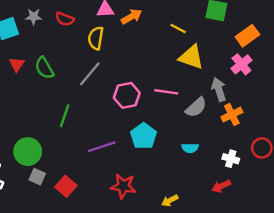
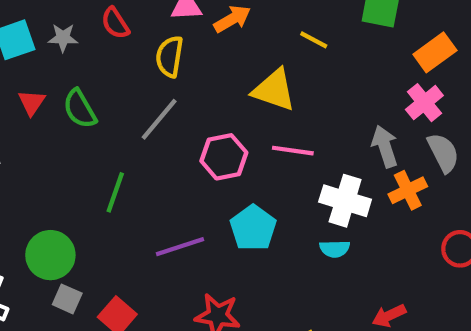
gray star: (34, 17) -> (63, 38), moved
red semicircle: (65, 19) -> (115, 23), turned 36
yellow triangle: (191, 57) -> (274, 90), moved
gray semicircle: (196, 107) -> (443, 153), moved, turned -75
white cross: (231, 159) -> (345, 201), moved, size x1.6

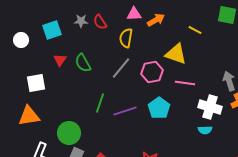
gray star: (63, 38) -> (81, 21), moved
pink hexagon: (224, 157) -> (152, 72), moved
cyan pentagon: (253, 228) -> (159, 108), moved
purple line: (180, 247) -> (125, 111), moved

